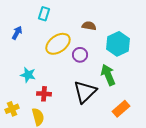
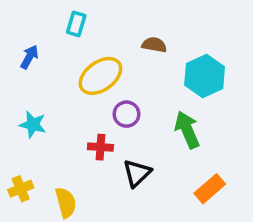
purple circle: (80, 55) -> (126, 114), moved
cyan star: (28, 75) -> (33, 125), moved
black triangle: (85, 92) -> (137, 173), moved, size x0.7
red cross: (44, 94) -> (100, 147), moved

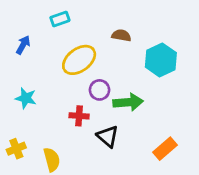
cyan rectangle: (76, 24) -> (60, 19), turned 54
green arrow: (187, 130) -> (128, 102), moved, turned 108
black triangle: (137, 173) -> (108, 136), turned -35

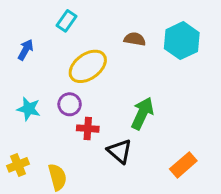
cyan rectangle: (60, 19) -> (67, 21), turned -36
cyan hexagon: (161, 60) -> (182, 41), moved
purple circle: (100, 90) -> (70, 104), moved
green arrow: (128, 102) -> (142, 113), turned -60

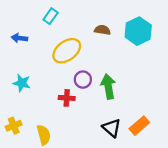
blue arrow: (26, 50) -> (19, 38), turned -112
purple circle: (70, 104) -> (83, 80), moved
green arrow: (142, 113) -> (108, 86), turned -35
black triangle: (120, 151) -> (112, 128), moved

